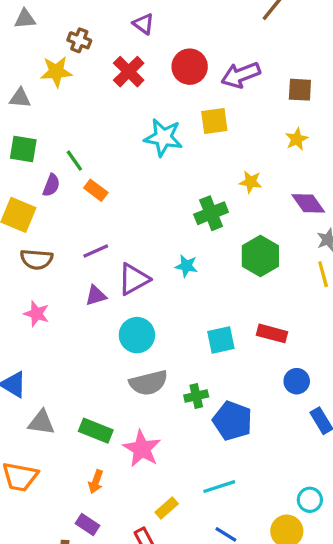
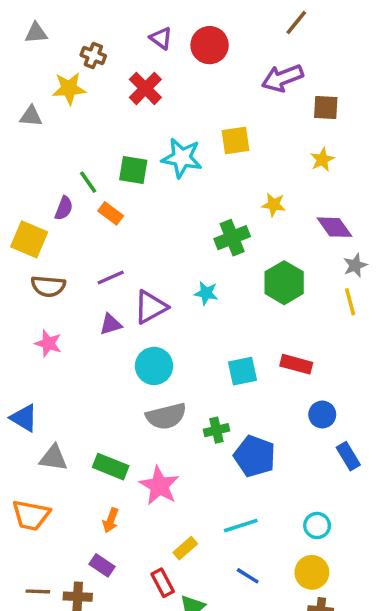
red circle: (190, 67) -> (210, 45), moved
purple arrow: (241, 75) -> (282, 78), moved
green square: (23, 149) -> (133, 170), moved
cyan circle: (310, 500) -> (317, 526), moved

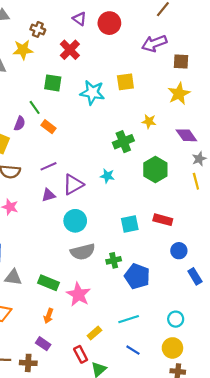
yellow star: (322, 160) -> (179, 94), size x1.5
green square: (133, 170) -> (53, 83), moved

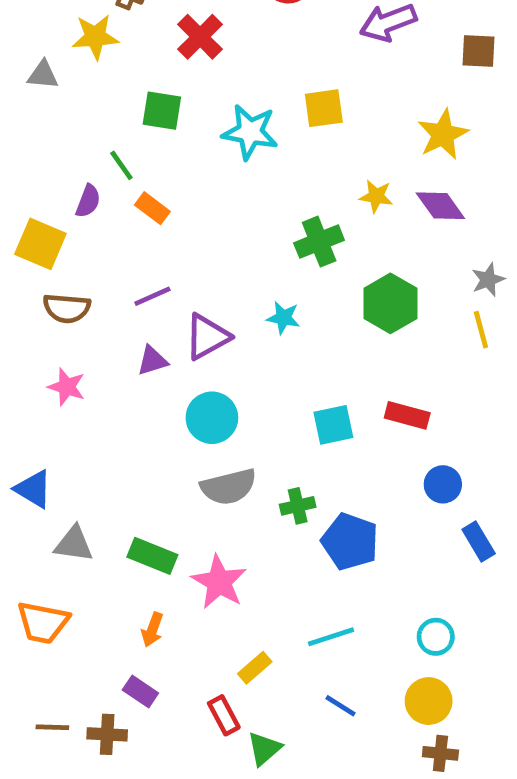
brown square: (181, 62) -> (479, 51), moved
purple diamond: (186, 135) -> (440, 206), moved

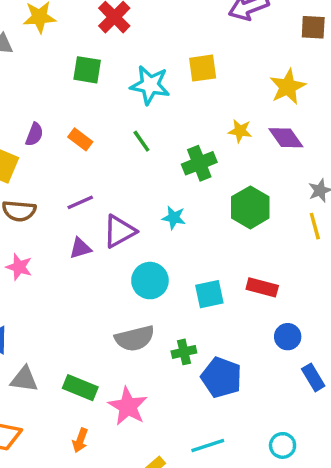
green line: (121, 165) -> (141, 141), moved
cyan circle: (212, 418) -> (150, 281), moved

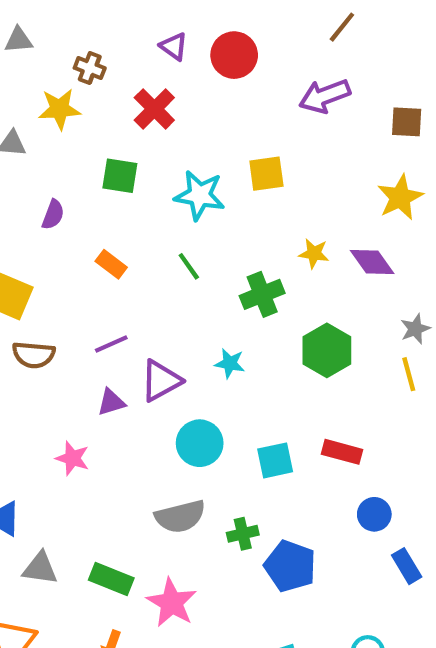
yellow star: (288, 87) -> (400, 197), moved
purple semicircle: (34, 134) -> (53, 215), moved
pink star: (19, 267) -> (72, 458), moved

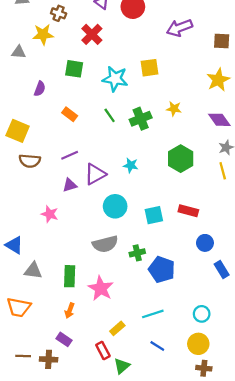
purple diamond: (372, 262) -> (219, 120), moved
green cross: (262, 294) -> (141, 119), moved
green rectangle: (111, 579) -> (70, 276), turned 70

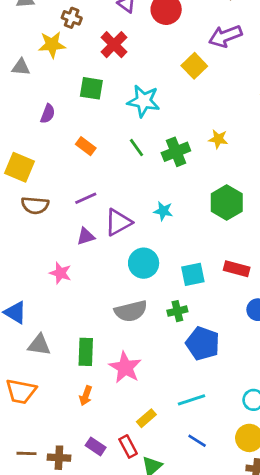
yellow square: (149, 68) -> (194, 66), moved, turned -36
green cross: (137, 253) -> (177, 311), moved
purple rectangle: (64, 339) -> (96, 446), moved

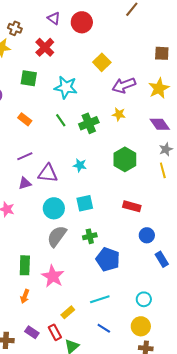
purple arrow: (225, 36) -> (124, 85), moved
purple triangle: (118, 222) -> (48, 173), turned 35
cyan circle: (144, 263) -> (54, 208), moved
cyan square: (193, 274) -> (85, 203), moved
gray semicircle: (131, 311) -> (57, 236), turned 140

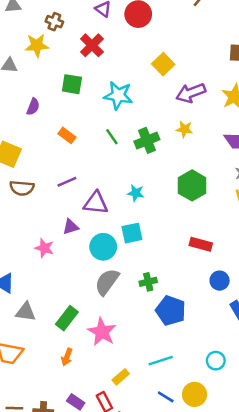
purple triangle: (25, 183) -> (71, 227), moved
cyan square: (85, 203) -> (132, 233), moved
green rectangle: (25, 265) -> (67, 318), turned 36
yellow circle: (141, 326) -> (195, 394), moved

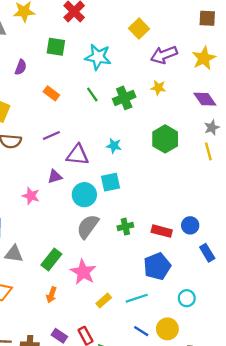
red rectangle: (201, 244) -> (162, 231), moved
blue pentagon: (171, 311) -> (157, 266), moved, turned 30
yellow rectangle: (121, 377) -> (104, 300), moved

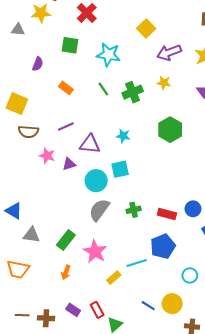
pink star: (31, 196) -> (47, 156), moved
cyan line: (137, 298) -> (137, 263), moved

